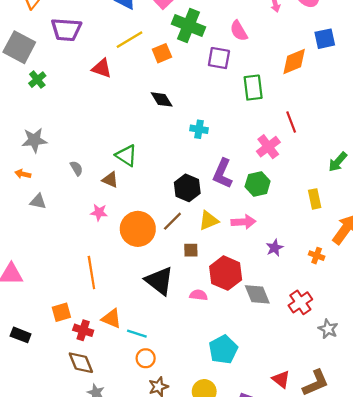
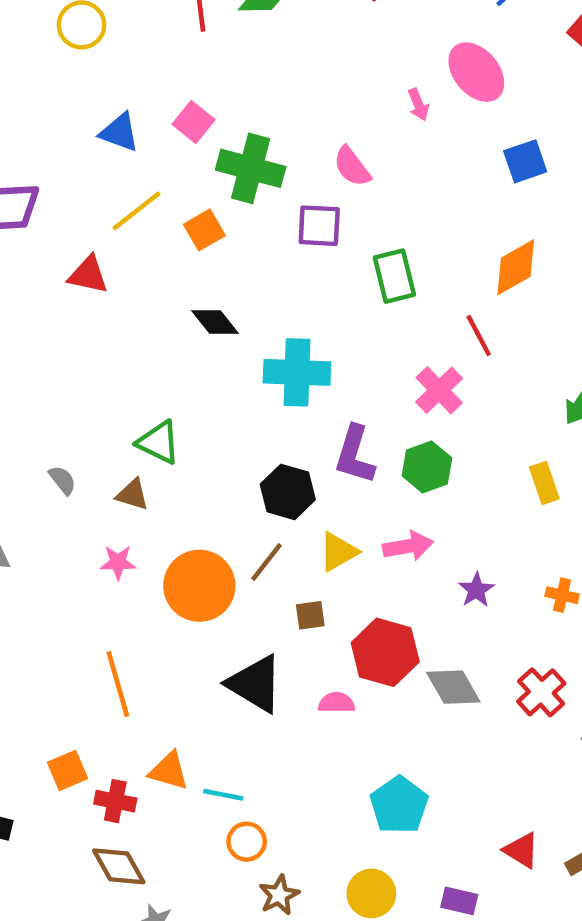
orange diamond: (294, 61) -> (516, 267), moved
cyan cross: (199, 129) -> (297, 372), size x1.8

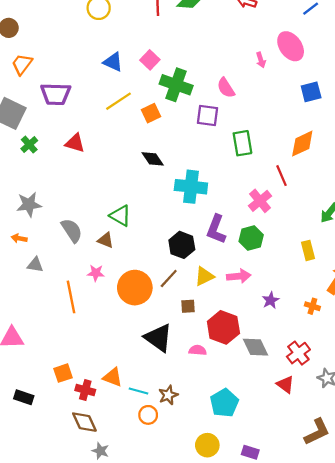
red triangle: (88, 275) -> (75, 143), moved
gray semicircle: (62, 480) -> (72, 230), size x1.6
orange line: (118, 684) -> (71, 297), moved
red triangle: (521, 850) -> (285, 384), moved
brown star: (279, 895) -> (168, 395), moved

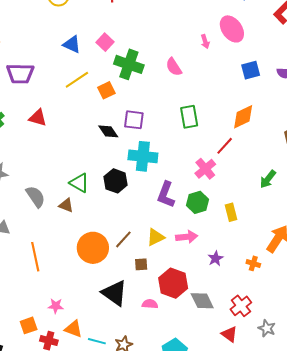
purple square: (208, 116) -> (134, 120), moved
red line: (282, 176) -> (225, 146), turned 66
black hexagon: (182, 245) -> (116, 181), moved
yellow rectangle: (308, 250) -> (231, 212), moved
pink star: (96, 273) -> (56, 306), moved

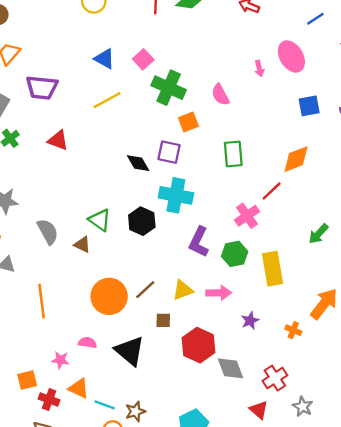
orange square: (106, 90) -> (188, 122), moved
yellow rectangle: (231, 212) -> (273, 269), size x1.6
pink semicircle: (150, 304) -> (87, 343), moved

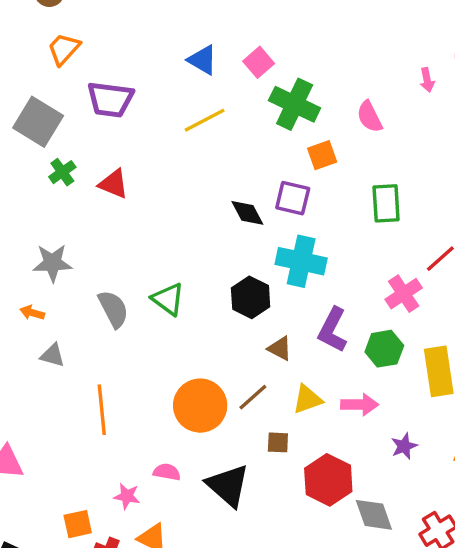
red triangle: (58, 140) -> (113, 184), moved
green triangle: (100, 220) -> (168, 299), moved
brown triangle: (82, 245) -> (280, 348), moved

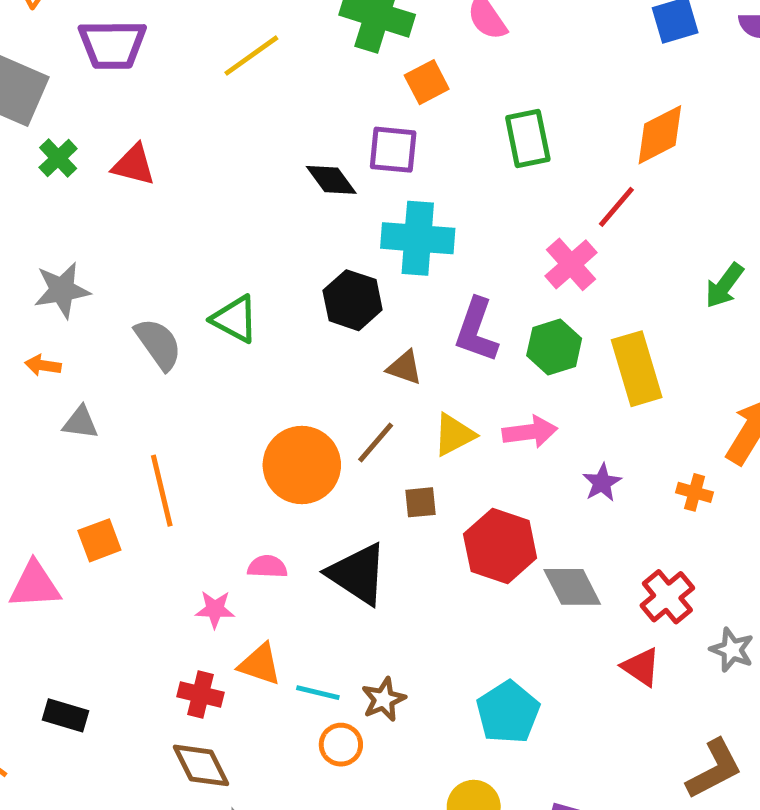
orange square: (78, 524) -> (99, 540), moved

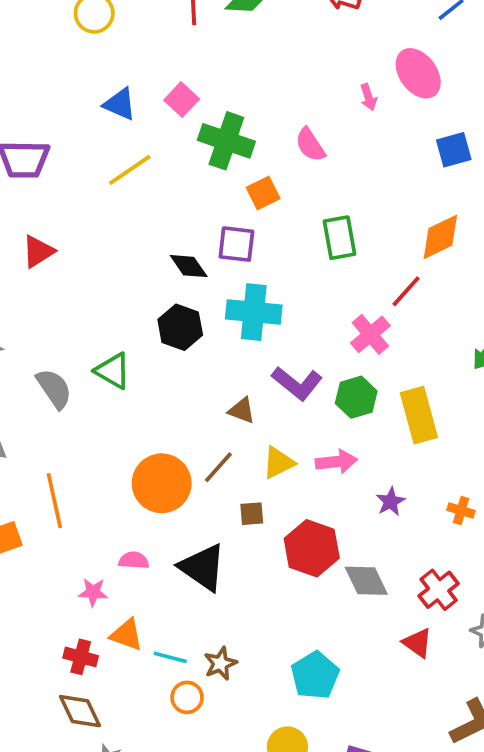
red triangle: (134, 165) -> (38, 251), turned -48
black hexagon: (353, 300) -> (180, 327), moved
purple L-shape: (476, 330) -> (297, 383), turned -72

